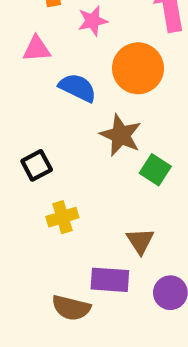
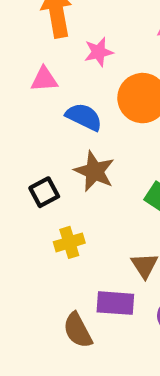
brown star: (121, 135) -> (94, 171), moved
brown semicircle: (71, 308) -> (78, 330), turned 48

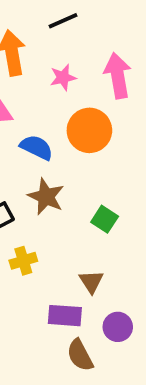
pink star: (99, 52) -> (63, 77), moved
brown semicircle: (78, 330) -> (80, 355), moved

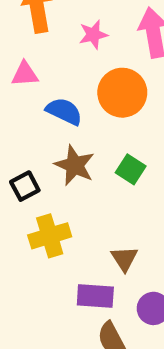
green square: (105, 219) -> (131, 169), moved
yellow cross: (23, 261) -> (50, 236), size x1.4

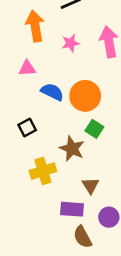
orange circle: (122, 93) -> (85, 96), moved
brown star: (75, 165) -> (72, 149), moved
black square: (25, 186) -> (27, 127), moved

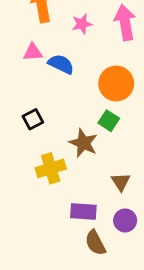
blue semicircle: (52, 92) -> (61, 64), moved
orange circle: (85, 96) -> (116, 83), moved
brown triangle: (90, 185) -> (121, 182), moved

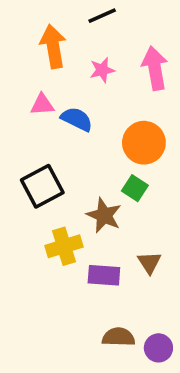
black square: (33, 119) -> (42, 186), size x1.6
purple rectangle: (83, 212) -> (104, 275), moved
purple circle: (125, 220) -> (158, 348), moved
brown semicircle: (95, 243) -> (119, 337), turned 120

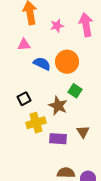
blue semicircle: (77, 119) -> (42, 64), moved
orange circle: (144, 143) -> (67, 62), moved
black square: (42, 186) -> (24, 99), moved, size x0.6

